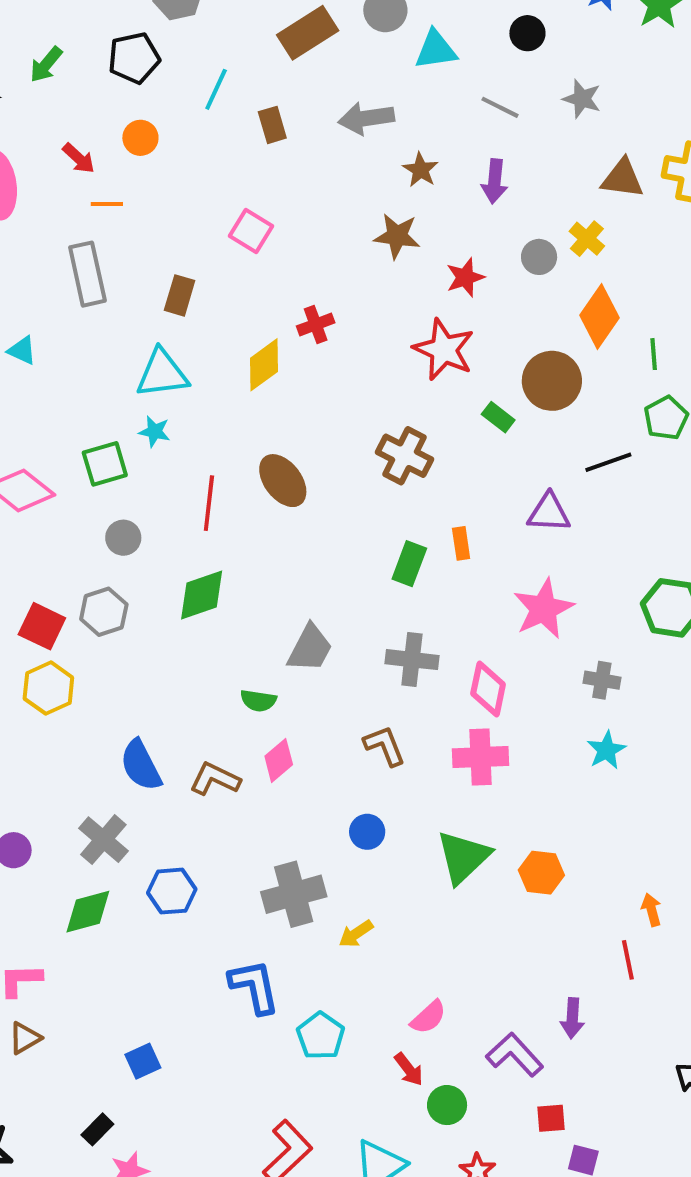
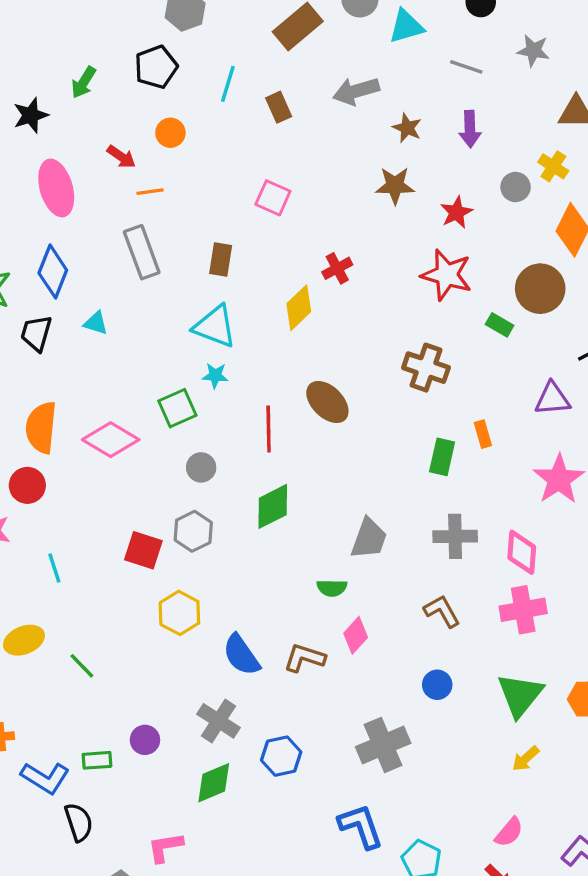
cyan triangle: (162, 374) -> (215, 326), turned 36
yellow hexagon: (48, 688) -> (179, 613), moved
yellow arrow: (356, 934) -> (526, 759), moved

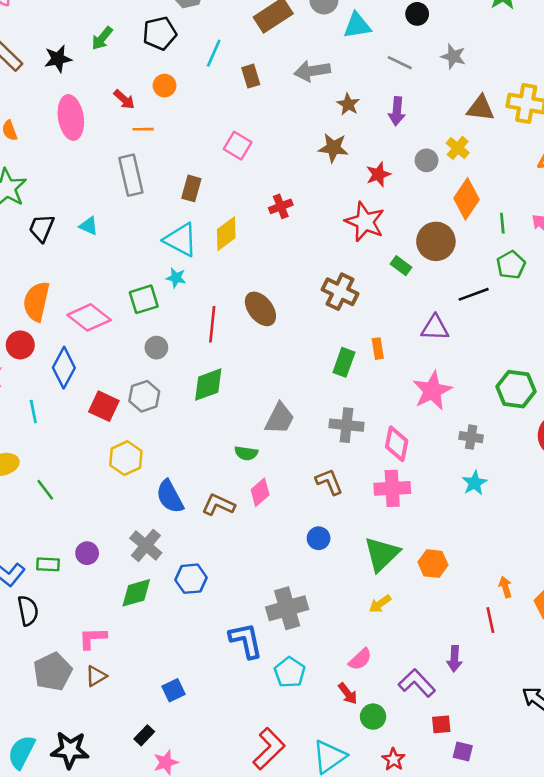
blue diamond: (53, 272) -> (64, 368), moved
yellow diamond: (299, 308) -> (226, 234), moved
gray cross: (383, 745) -> (287, 608), moved

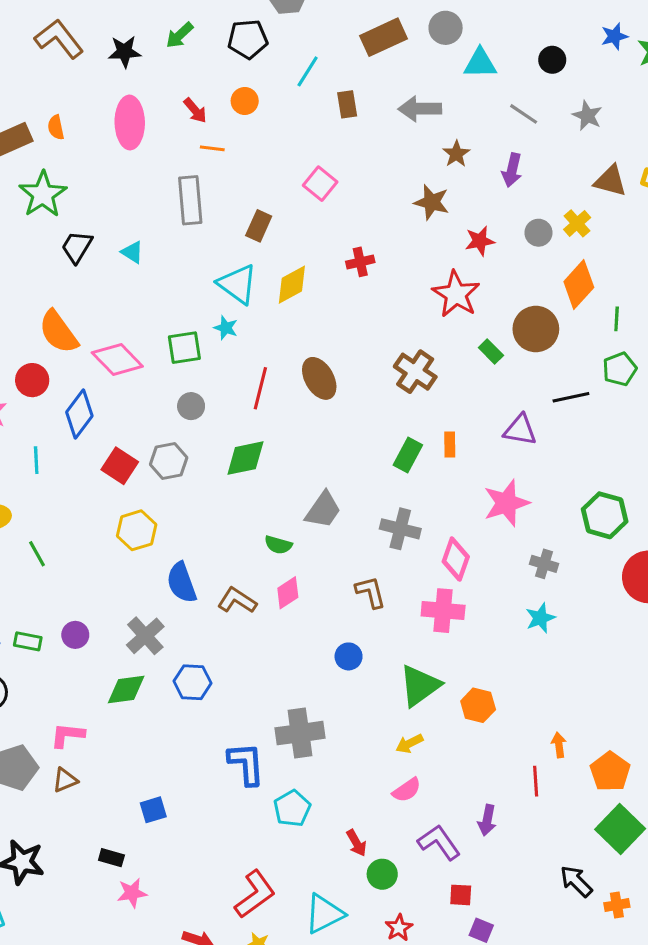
orange semicircle: (36, 301) -> (58, 332), turned -57
pink semicircle: (360, 659) -> (407, 790), moved
black rectangle: (144, 735) -> (111, 858), turned 54

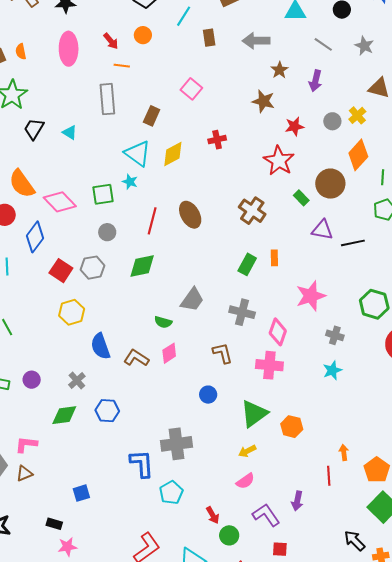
black line: (571, 397) -> (353, 243), moved
purple triangle: (520, 430) -> (322, 230), moved
gray cross: (145, 636) -> (77, 381), size x0.7

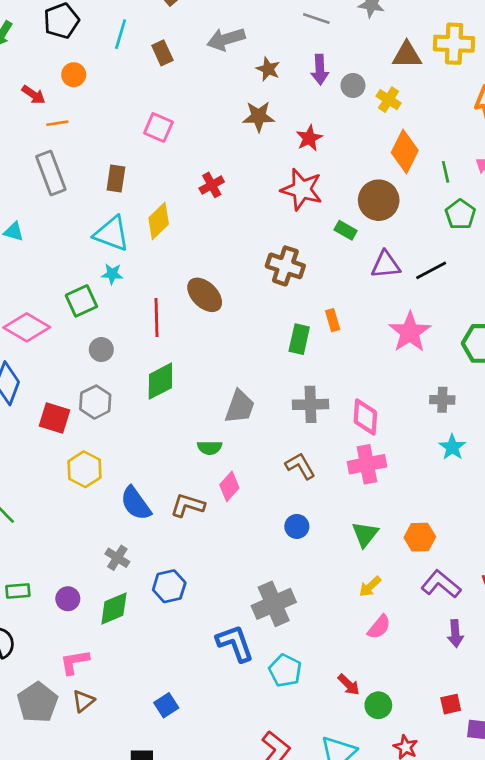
gray circle: (332, 121) -> (353, 85), moved
pink star: (311, 296) -> (410, 332), moved
purple circle: (32, 380) -> (68, 599), moved
green triangle: (254, 414) -> (365, 534), size x0.7
purple L-shape: (266, 515) -> (441, 584), moved

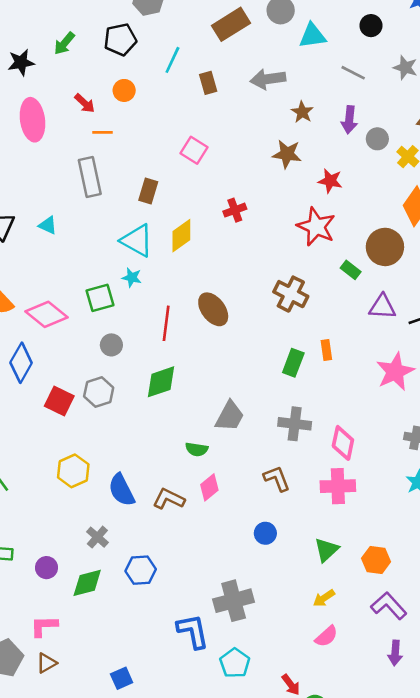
red star: (309, 138) -> (330, 181), turned 30
yellow hexagon: (85, 469) -> (73, 471), moved

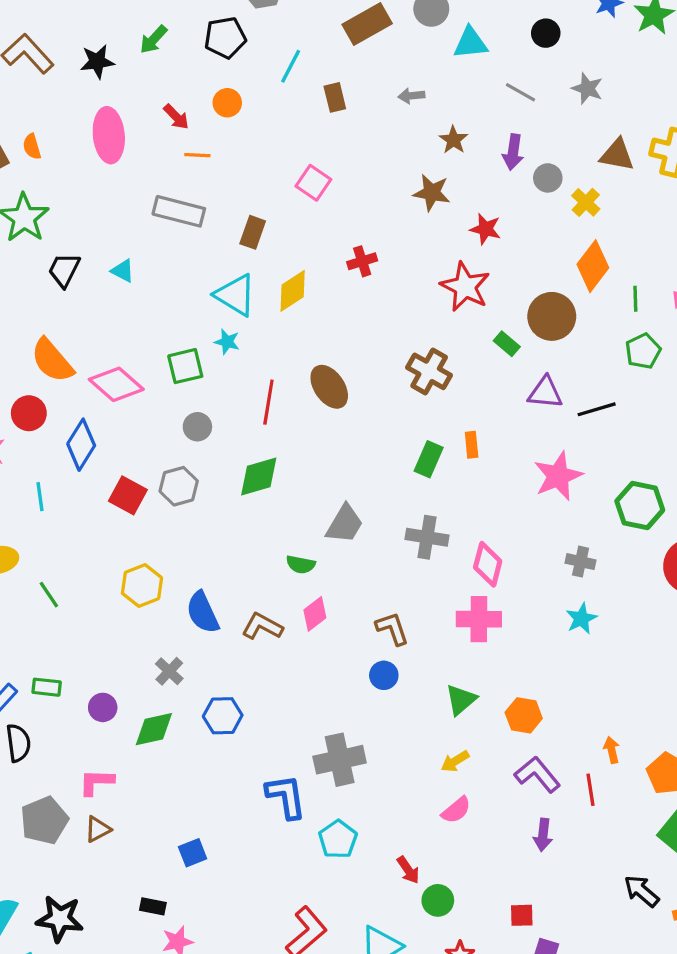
gray arrow: (268, 79) -> (411, 96), size x0.6
gray rectangle: (90, 177) -> (179, 211), turned -66
brown L-shape: (277, 479) -> (392, 629), moved

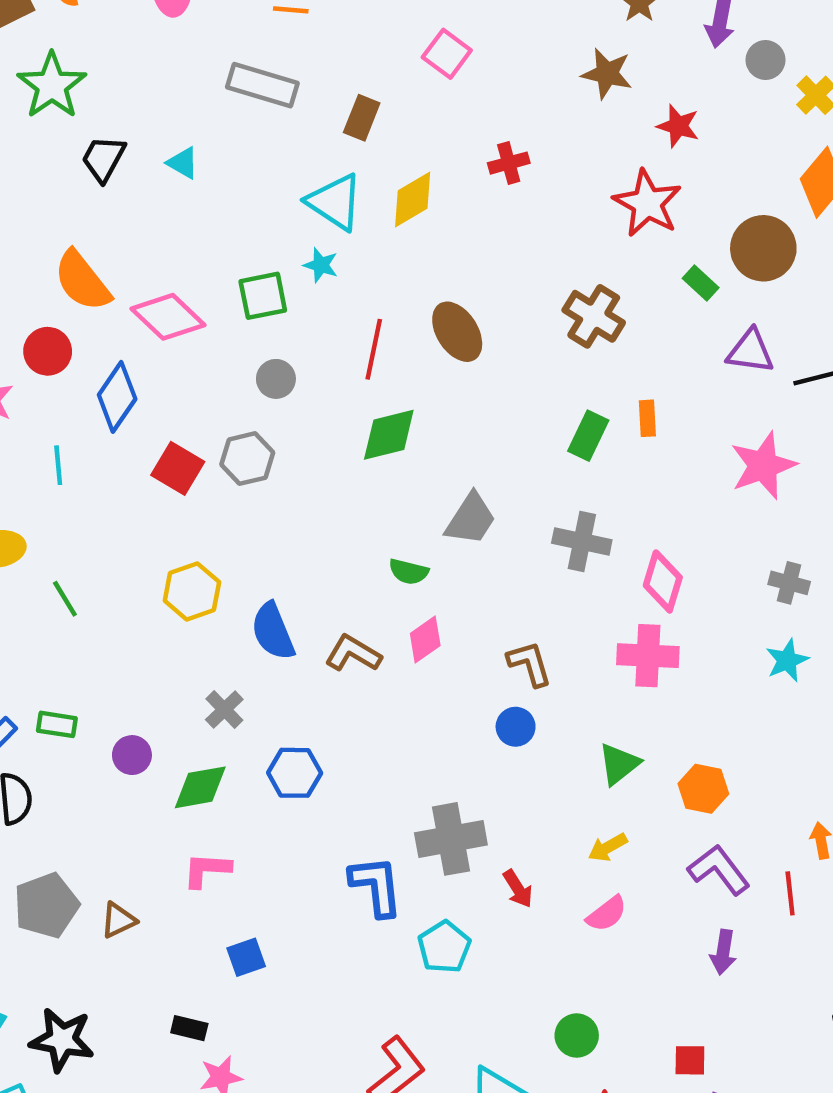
green diamond: (259, 477) -> (389, 435), moved
pink L-shape: (96, 782) -> (207, 870), moved
red arrow: (408, 870) -> (518, 889), moved

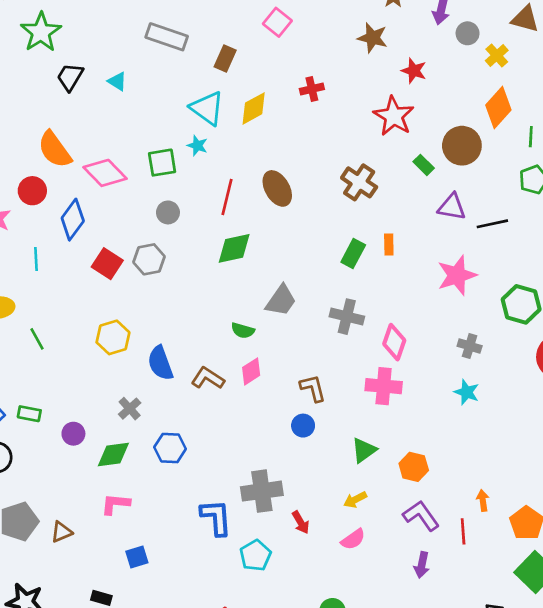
cyan star: (787, 660) -> (467, 392), turned -30

